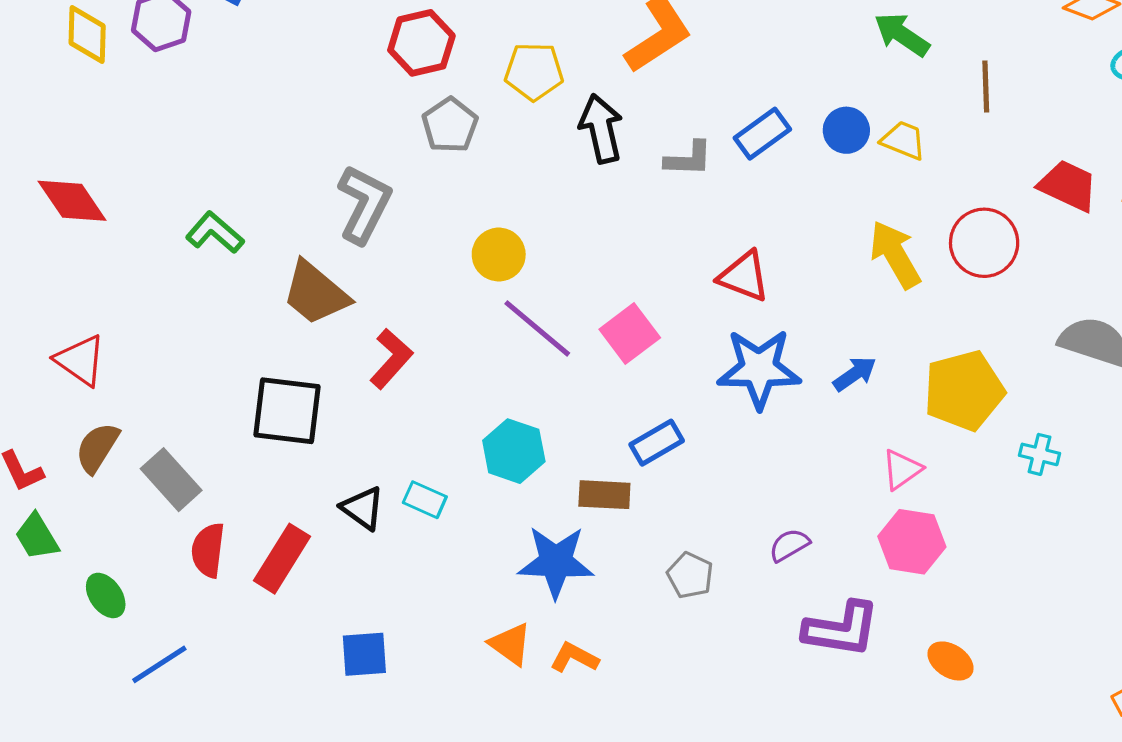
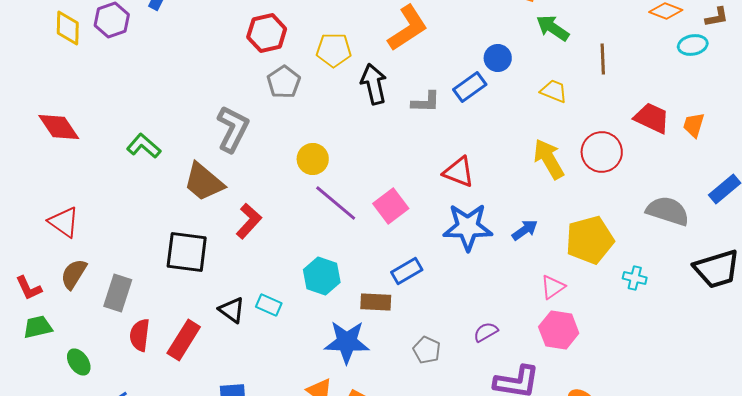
blue circle: (846, 130) -> (498, 58), moved
gray rectangle: (171, 480) -> (118, 293), turned 60
green trapezoid: (37, 537) -> (38, 327), turned 108

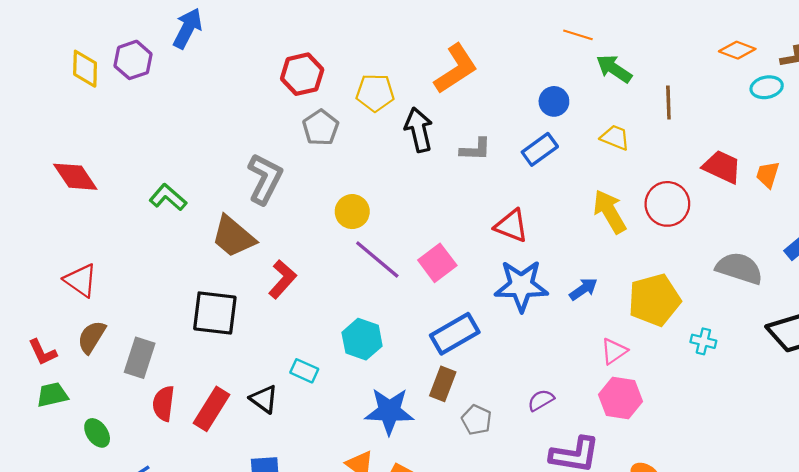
blue rectangle: (470, 87) -> (540, 149), moved
blue rectangle: (407, 271) -> (455, 334), size x1.4
brown rectangle: (376, 302) -> (443, 384), moved, turned -72
black triangle: (232, 310) -> (264, 399), moved

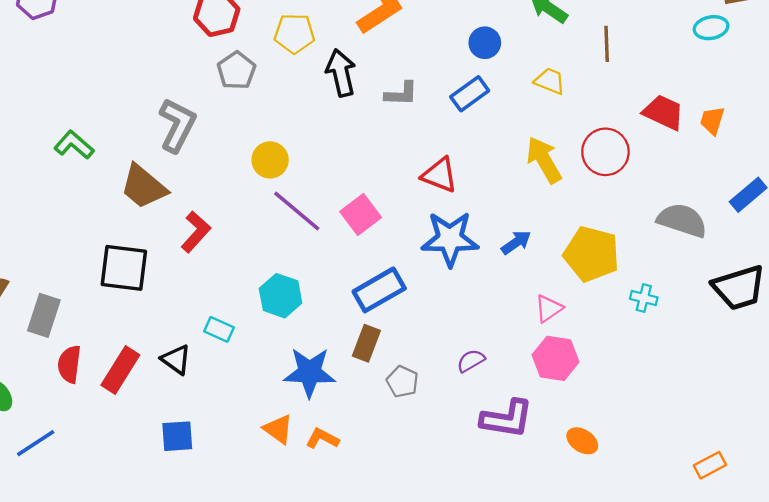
yellow pentagon: (654, 300) -> (592, 254), turned 30

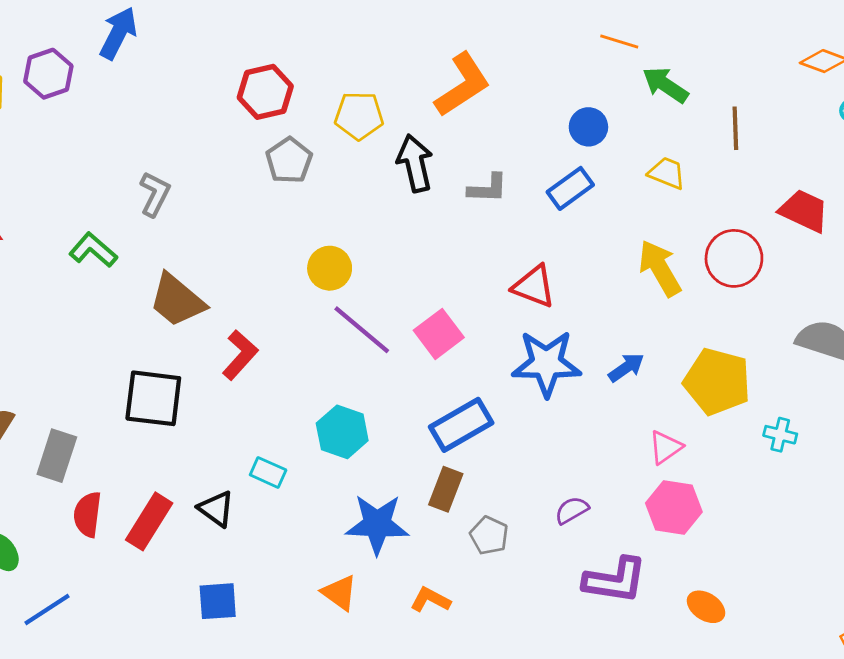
gray L-shape: (177, 125) -> (155, 194), moved, size x0.7
orange L-shape: (322, 438) -> (430, 600), moved

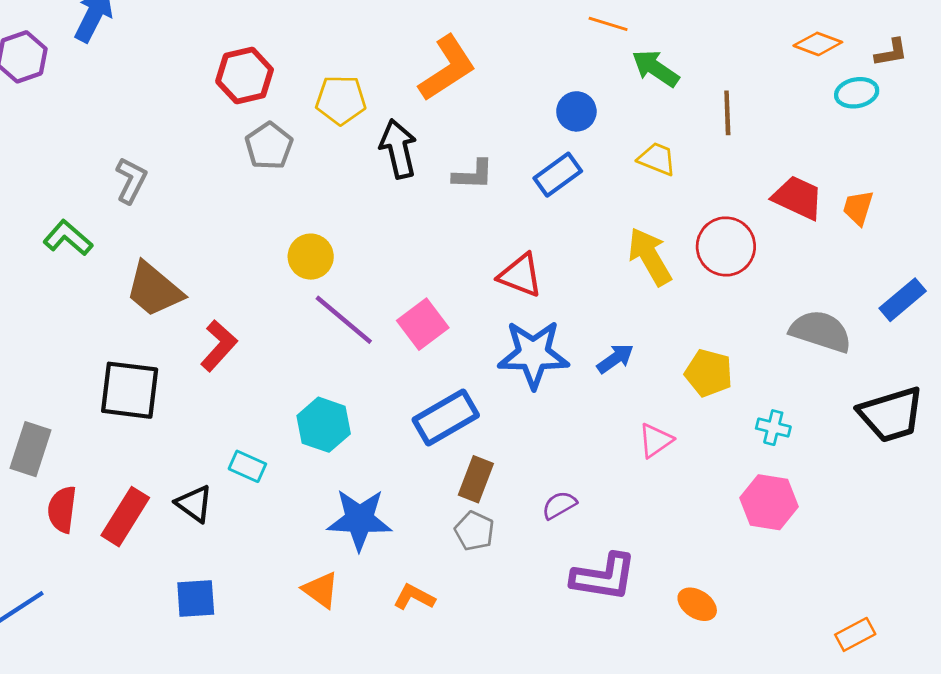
yellow pentagon: (717, 382) -> (709, 373), size x0.7
brown rectangle: (446, 489) -> (476, 479), moved
pink hexagon: (674, 507) -> (769, 502), moved

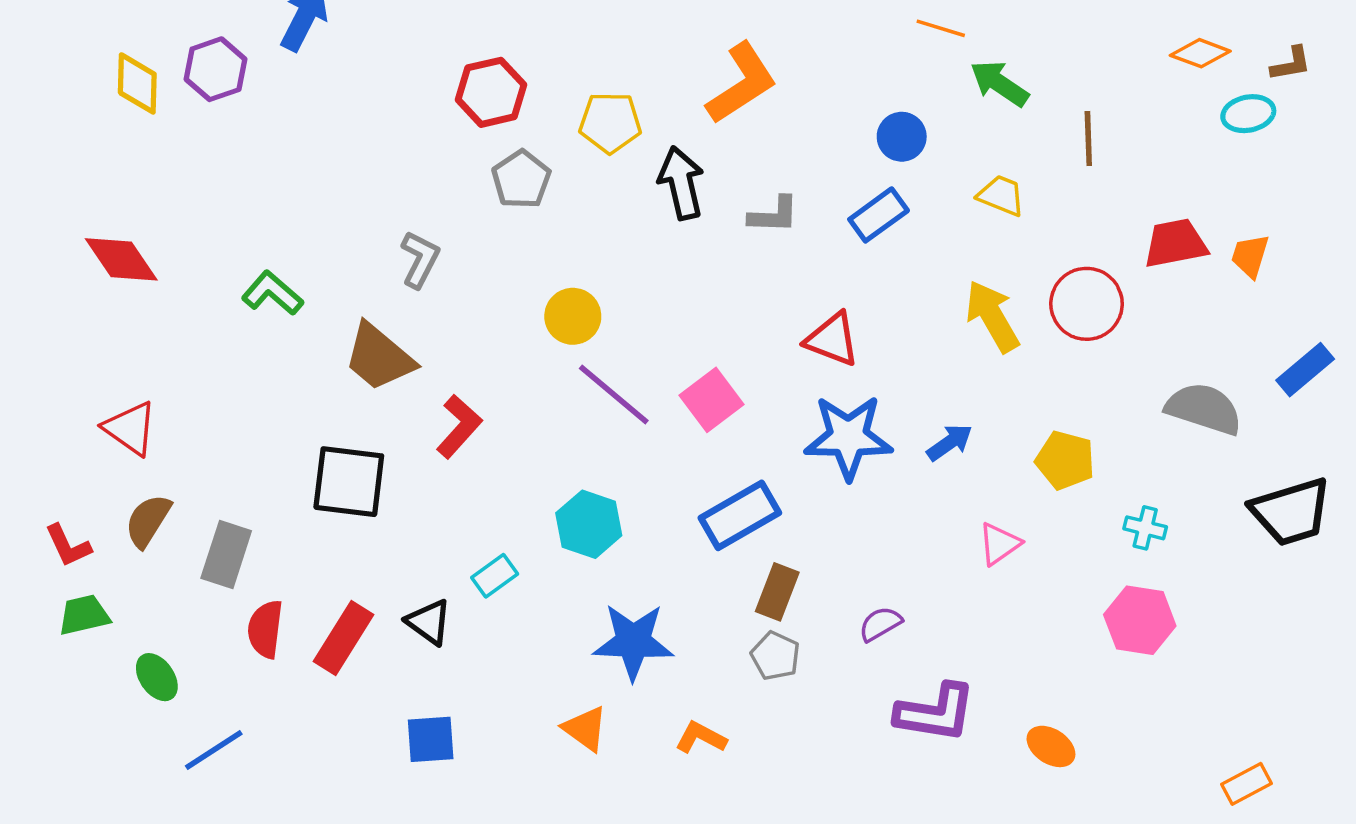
gray L-shape: (131, 180) -> (420, 259), moved
red trapezoid: (798, 198) -> (1175, 243), turned -36
cyan rectangle: (247, 466) -> (495, 576), turned -60

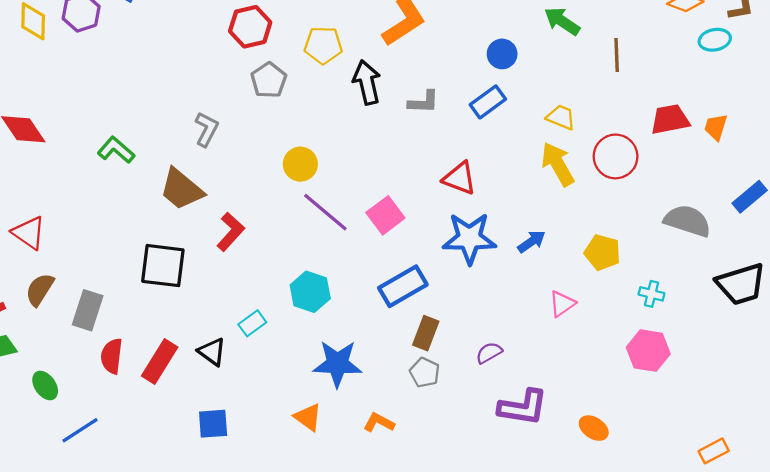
yellow trapezoid: (1001, 195) -> (561, 117), moved

